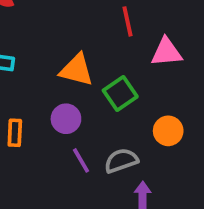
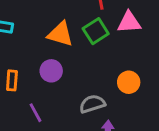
green square: (120, 94) -> (96, 31), moved
purple line: (81, 160) -> (36, 113), moved

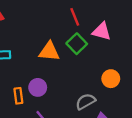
pink triangle: (129, 22) -> (102, 31), turned 30
purple circle: (51, 71) -> (38, 87), moved

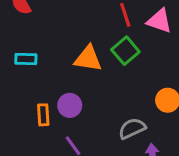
pink triangle: (102, 31) -> (159, 21), moved

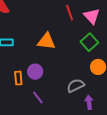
pink triangle: (159, 21) -> (92, 16), turned 30
green square: (125, 51) -> (89, 42), moved

